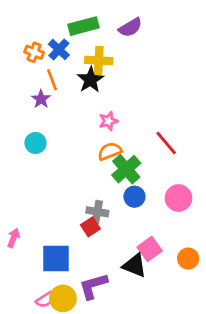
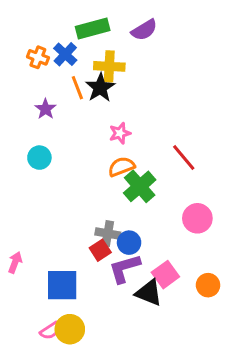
orange line: (52, 80) -> (77, 88), moved
blue circle: (134, 197) -> (129, 243), moved
purple L-shape: (93, 286) -> (124, 268), moved

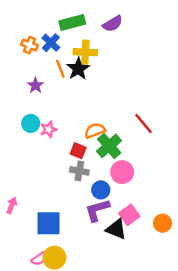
pink star: (120, 133) -> (49, 129), moved
pink circle: (197, 218) -> (122, 172), moved
gray cross: (108, 233) -> (79, 171), moved
red square: (100, 250) -> (78, 151), moved, turned -35

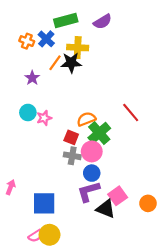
orange line: (60, 69) -> (55, 63), turned 56
black star: (78, 69) -> (71, 63), turned 30
pink circle: (122, 172) -> (92, 151), moved

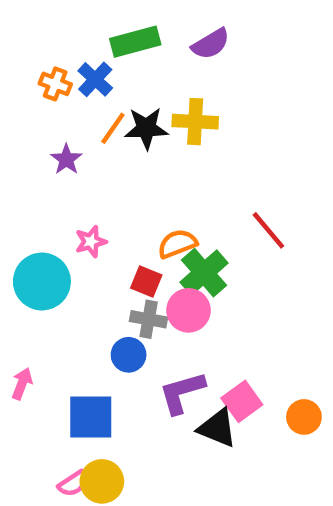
yellow cross: (78, 48) -> (195, 122), moved
cyan circle: (28, 112) -> (42, 281), moved, size x1.6
blue circle: (92, 173) -> (129, 355), moved

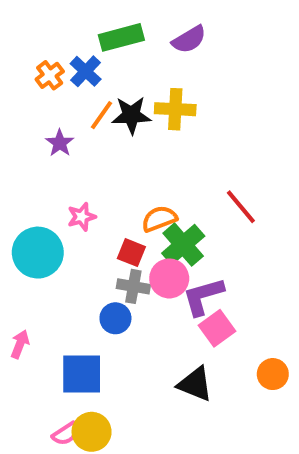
orange cross: (55, 84) -> (50, 75), turned 32
purple L-shape: (182, 393) -> (203, 296), moved
pink square: (242, 401) -> (217, 328), moved

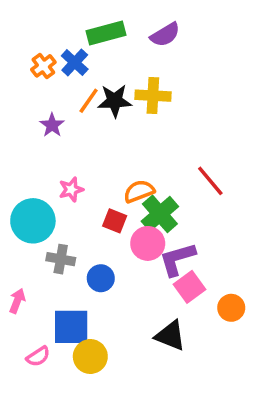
gray cross: (133, 286) -> (61, 259), moved
orange circle: (273, 374) -> (231, 308), moved
yellow circle: (92, 432) -> (90, 357), moved
pink semicircle: (66, 434) -> (38, 357), moved

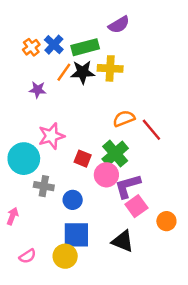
green rectangle: (106, 33) -> (85, 47), moved
purple star: (52, 125) -> (38, 90), turned -30
pink star: (71, 190) -> (51, 136), size x1.5
orange semicircle: (139, 191) -> (124, 119), moved
blue square: (71, 327) -> (76, 235), moved

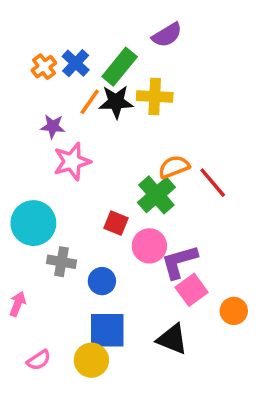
green rectangle: (85, 47) -> (120, 67), turned -36
pink star: (51, 136) -> (72, 162), moved
green cross: (115, 154) -> (156, 195), moved

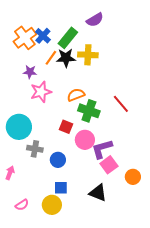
orange cross: (44, 67) -> (25, 38), size x1.6
orange semicircle: (174, 167) -> (76, 95), moved
green cross: (156, 195) -> (89, 111), turned -30
blue square: (107, 330) -> (61, 188), size x0.6

